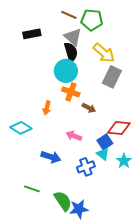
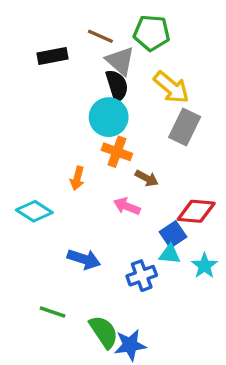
brown line: (69, 15) -> (100, 36), moved
pink arrow: (74, 136) -> (127, 206), moved
cyan triangle: (103, 154) -> (170, 254), turned -32

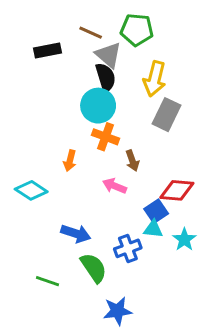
yellow arrow: (171, 87) -> (155, 79), turned 64
brown arrow: (147, 178) -> (132, 161), turned 42
green semicircle: (104, 332) -> (94, 268), moved

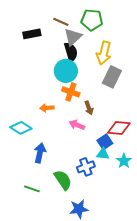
gray triangle: (109, 55) -> (73, 37), turned 36
orange arrow: (70, 161) -> (47, 108), turned 72
blue arrow: (76, 234) -> (40, 153), moved, turned -96

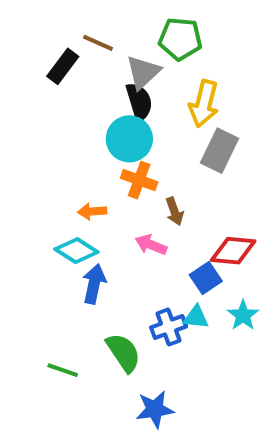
brown line: (61, 22) -> (98, 43), moved
black rectangle: (32, 34) -> (63, 66), turned -42
cyan diamond: (21, 128) -> (76, 251), moved
blue arrow: (40, 153) -> (94, 284), moved
cyan triangle: (103, 154) -> (196, 317), moved

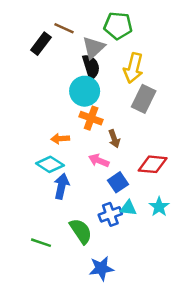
blue square: (206, 278) -> (118, 182), moved

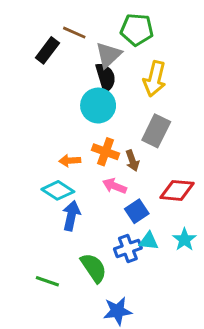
gray rectangle: (144, 99) -> (156, 131), moved
orange cross: (91, 118) -> (106, 152), moved

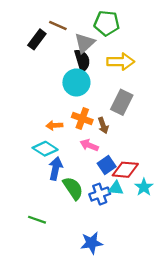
yellow arrow: (155, 79) -> (121, 62), turned -104
red diamond: (177, 190) -> (125, 170), moved
green semicircle: (94, 268) -> (73, 188), moved

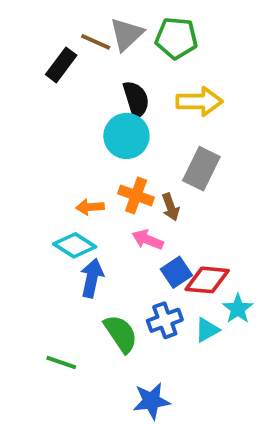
gray triangle: (85, 43) -> (126, 34), moved
green semicircle: (73, 188) -> (121, 334), moved
cyan triangle: (116, 188) -> (207, 330), moved, turned -35

